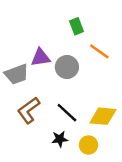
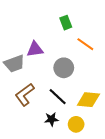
gray circle: (67, 67) -> (64, 68), moved

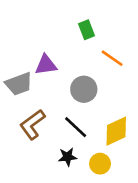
yellow diamond: (88, 100) -> (116, 131), turned -30

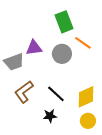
green rectangle: (86, 30) -> (64, 22), size x1.5
gray circle: (84, 89) -> (62, 54), moved
yellow circle: (100, 164) -> (88, 121), moved

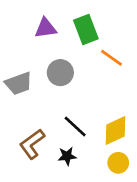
purple triangle: (34, 48) -> (46, 28), moved
gray circle: (62, 54) -> (60, 73), moved
brown L-shape: (24, 92) -> (32, 144), moved

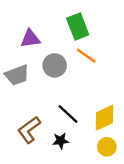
purple triangle: (46, 28) -> (30, 39), moved
orange line: (111, 58) -> (86, 56), moved

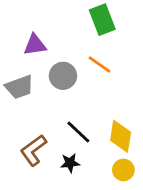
green rectangle: (78, 26) -> (102, 20), moved
yellow diamond: (104, 118) -> (121, 136), turned -56

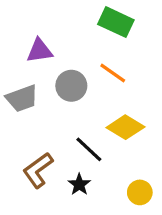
green rectangle: (102, 20) -> (116, 22), turned -44
yellow diamond: (121, 136) -> (125, 127), moved, turned -68
black star: (70, 163) -> (79, 184), turned -30

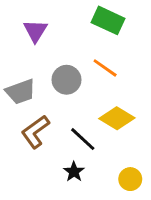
purple triangle: (39, 51) -> (35, 31), moved, turned -50
brown L-shape: (38, 170) -> (35, 132), moved

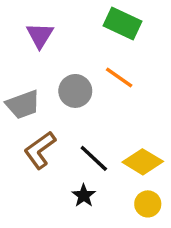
yellow diamond: (117, 118) -> (143, 162), moved

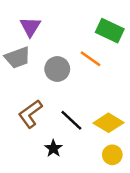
green rectangle: (122, 24) -> (110, 31), moved
gray trapezoid: (23, 104) -> (18, 57), moved
black star: (84, 196) -> (53, 148), moved

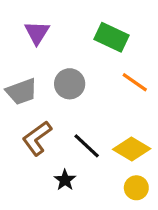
green rectangle: (110, 31) -> (111, 37), moved
gray trapezoid: (18, 57) -> (21, 92), moved
orange line: (91, 59) -> (135, 82), moved

